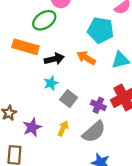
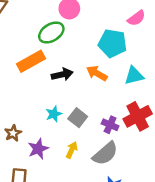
orange rectangle: (26, 47) -> (31, 61), turned -45
cyan star: (51, 83) -> (54, 114), moved

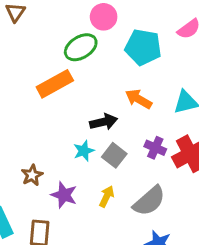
cyan pentagon: (112, 43) -> (143, 47), moved
black arrow: (62, 74) -> (104, 122), moved
purple cross: (110, 125) -> (155, 148), moved
purple star: (38, 149) -> (64, 195), turned -30

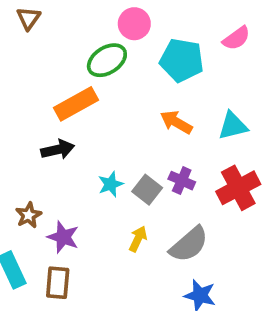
black arrow: (104, 122) -> (58, 150), moved
purple cross: (155, 148) -> (182, 181), moved
brown star: (32, 175) -> (29, 215), moved
purple star: (64, 195) -> (63, 237), moved

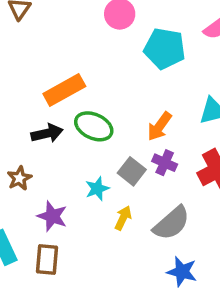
green ellipse: (107, 60) -> (94, 126), moved, turned 57
orange arrow: (176, 122) -> (159, 126), moved, turned -84
cyan star: (111, 184) -> (97, 189), moved
brown star: (29, 215) -> (19, 178), moved

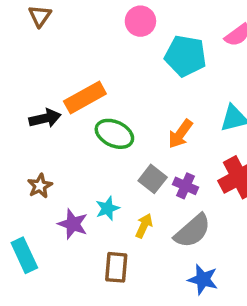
black arrow: (47, 133) -> (45, 118), moved
purple cross: (165, 163) -> (186, 186), moved
cyan star: (97, 189) -> (107, 208), moved
brown rectangle: (47, 260) -> (116, 267), moved

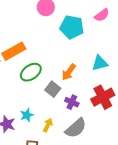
green ellipse: (114, 134) -> (31, 72), turned -60
gray square: (153, 179) -> (53, 89), moved

